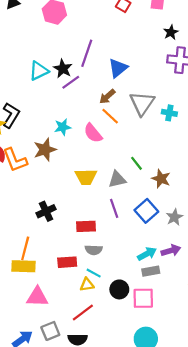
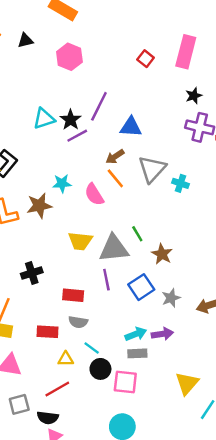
blue triangle: (118, 68) -> (131, 127), turned 35
gray triangle: (117, 179) -> (114, 248), size x1.5
cyan line: (94, 273) -> (92, 348), moved

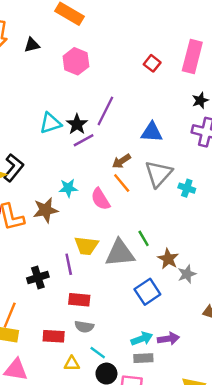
blue triangle: (131, 127) -> (152, 132), moved
purple line: (106, 280) -> (69, 264), moved
gray star: (171, 298) -> (187, 274), moved

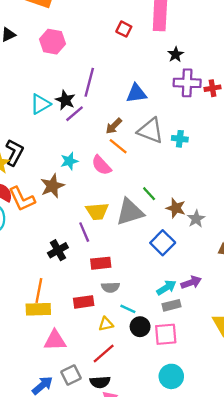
gray triangle: (158, 174) -> (151, 131), turned -40

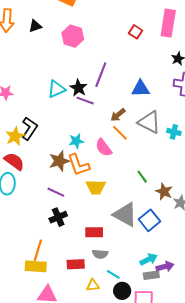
purple line: (75, 114) -> (85, 101), turned 54
orange L-shape: (22, 199) -> (78, 165), moved
gray triangle: (130, 212) -> (125, 215), moved, turned 40
purple line: (84, 232) -> (56, 192), moved, turned -48
purple arrow: (191, 282) -> (165, 267), moved

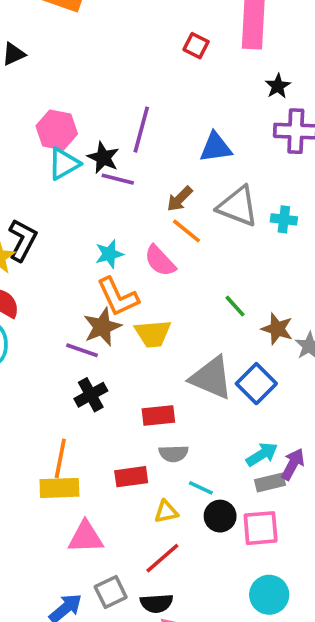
pink hexagon: (73, 36) -> (57, 130), moved
brown star: (59, 161) -> (102, 327), moved
purple arrow: (165, 267) -> (293, 464), turned -42

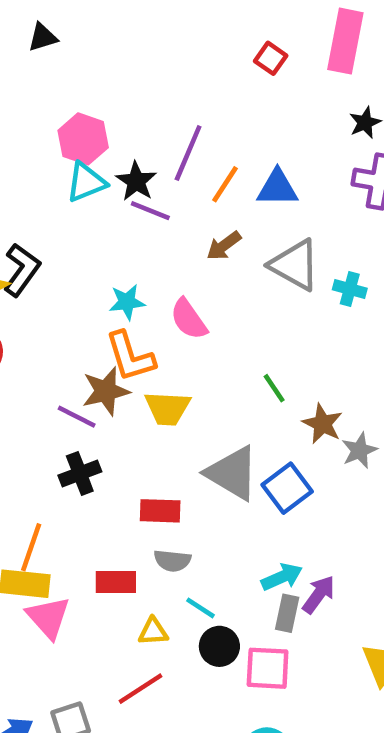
orange line: (186, 231) -> (225, 184), moved, turned 76
gray rectangle: (270, 483) -> (287, 613), turned -72
pink triangle: (86, 537) -> (48, 617), moved, turned 42

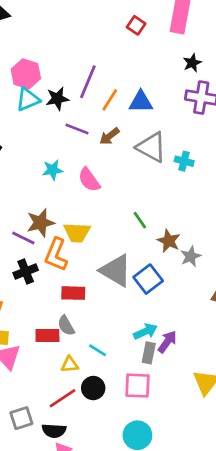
black star: (136, 181) -> (57, 99), turned 30
purple line: (150, 211) -> (77, 129), moved
orange L-shape: (130, 357) -> (56, 255), moved, turned 40
gray semicircle: (172, 561) -> (66, 326), moved, turned 55
black circle: (219, 646) -> (93, 388), moved

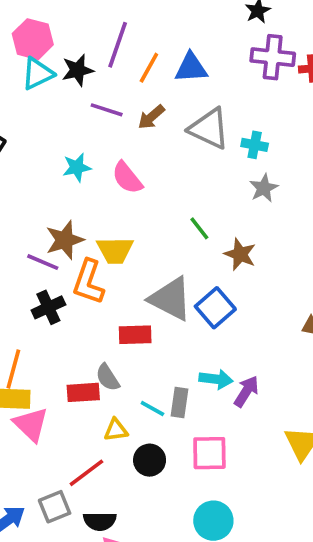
gray star: (191, 256) -> (264, 188), moved
red rectangle: (73, 293) -> (135, 335), moved
cyan arrow: (145, 332) -> (216, 379), turned 35
gray rectangle: (149, 353) -> (179, 403), moved
red line: (63, 398) -> (86, 473), moved

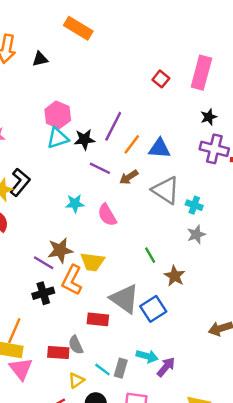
yellow triangle: (116, 430) -> (76, 380), turned -35

